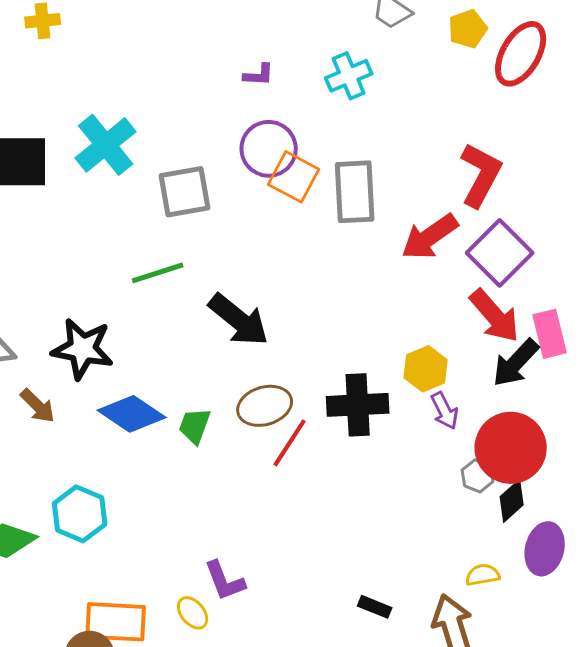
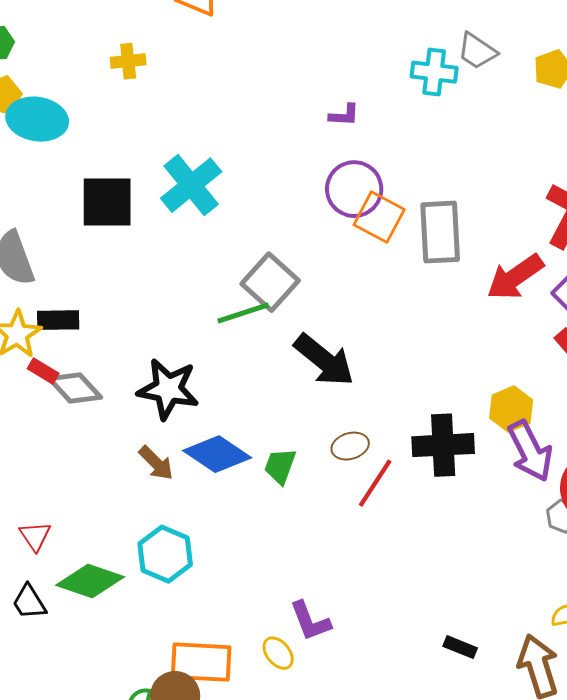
cyan cross: (349, 76) -> (434, 72), moved, turned 30
gray square: (185, 192) -> (270, 282), moved, turned -38
brown arrow: (38, 406) -> (156, 463), moved
brown ellipse: (265, 406) -> (350, 446), size x0.7
purple arrow: (445, 411) -> (530, 451), size x1.6

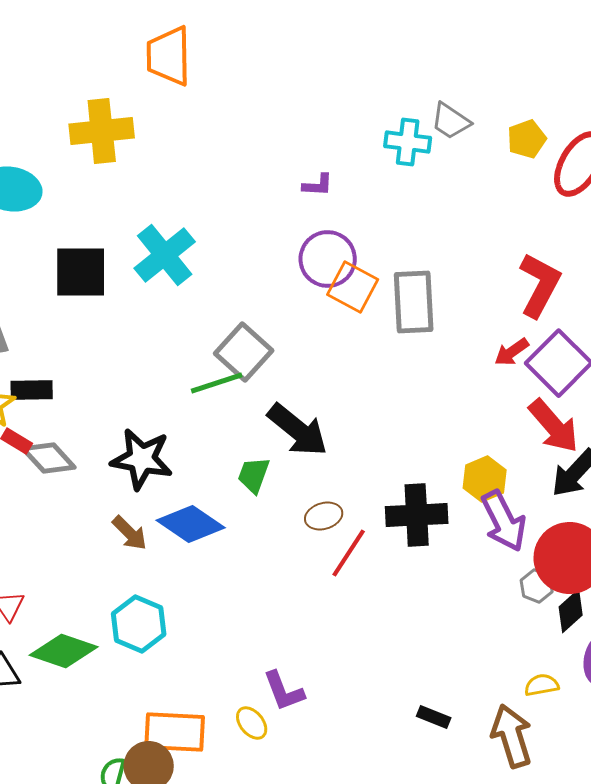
yellow cross: (128, 61) -> (102, 131), size x1.8
red arrow: (515, 277) -> (512, 352), moved, size x0.6
green trapezoid: (280, 466) -> (254, 475), moved

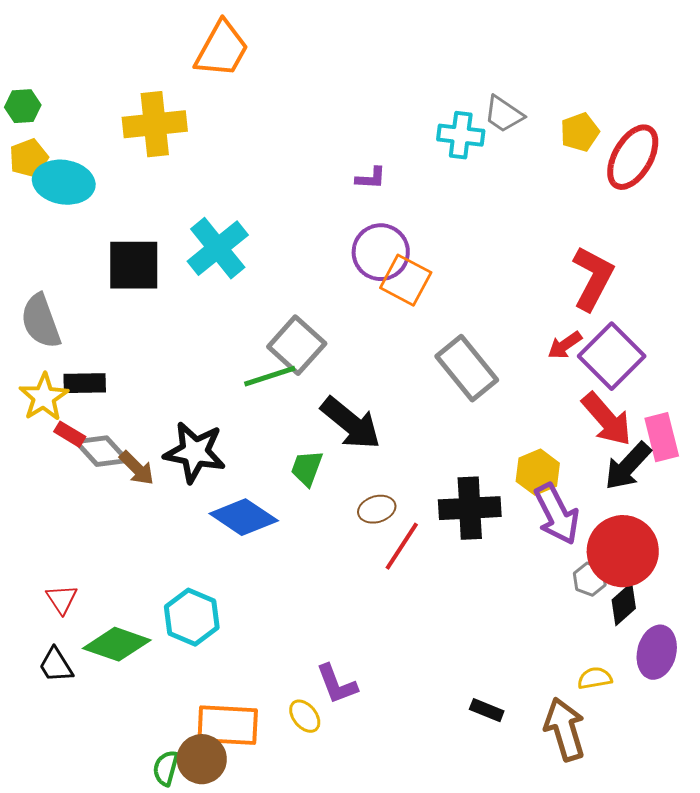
orange trapezoid: (169, 56) -> (222, 49), turned -150
gray rectangle: (414, 302) -> (467, 368), moved, turned -36
brown arrow: (130, 533) -> (137, 468), moved

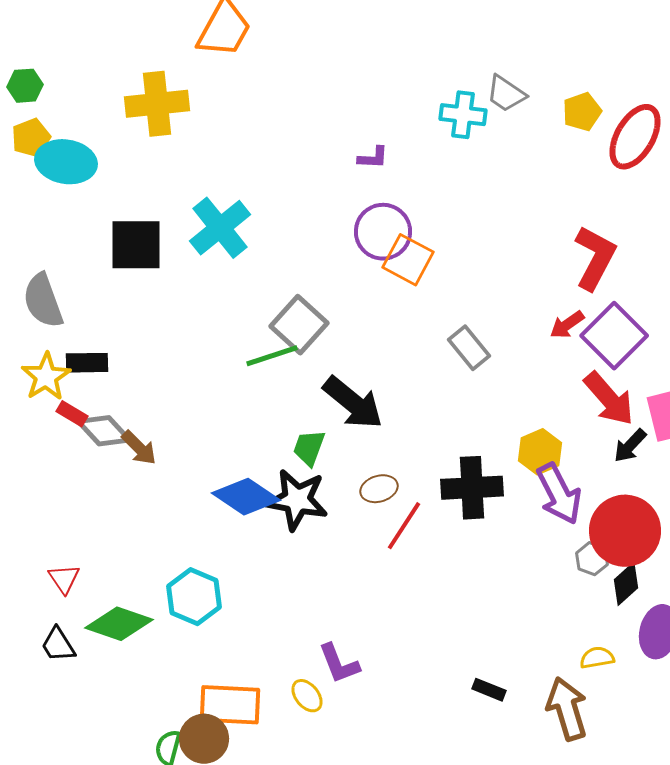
gray rectangle: (467, 368) -> (469, 348), size x0.7
black star: (195, 452) -> (297, 500), moved
black arrow: (628, 466) -> (630, 446), size x0.7

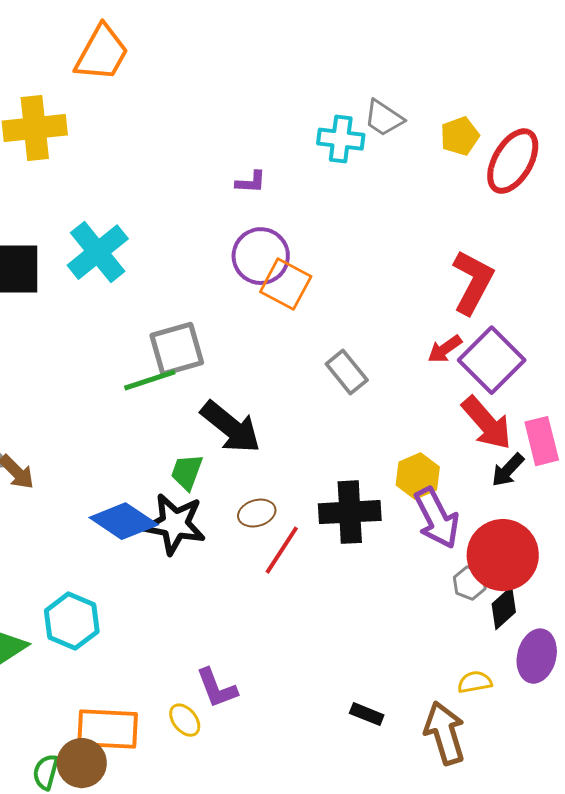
gray square: (299, 325) -> (177, 349), turned 32

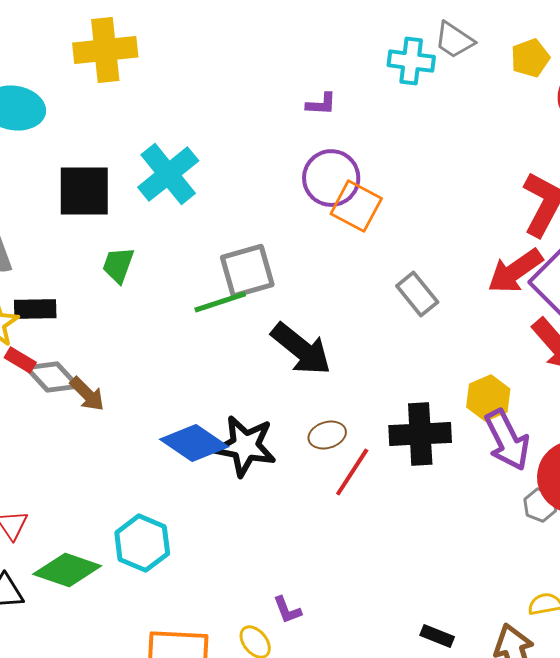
red arrow: (445, 349) -> (515, 271), size x1.6
green trapezoid: (187, 472) -> (118, 265), moved
purple L-shape: (217, 688) -> (287, 610), size x0.7

